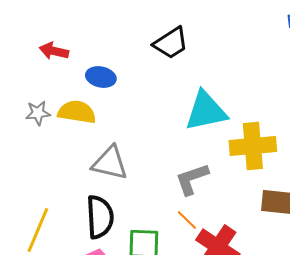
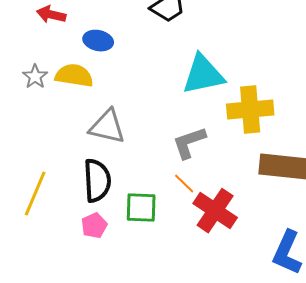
gray star: (38, 113) -> (35, 77), turned -30

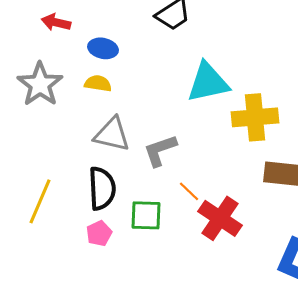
yellow semicircle: (74, 76) -> (98, 83), moved, size x0.7
gray star: (35, 77) -> (40, 84), size x1.8
gray L-shape: (189, 143) -> (160, 150), moved

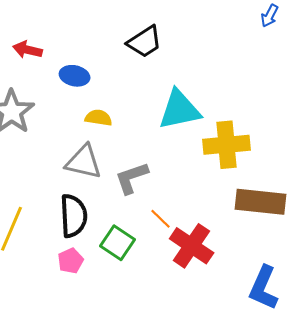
yellow semicircle: (98, 83) -> (99, 118), moved
green square: (146, 215) -> (118, 243), turned 32

